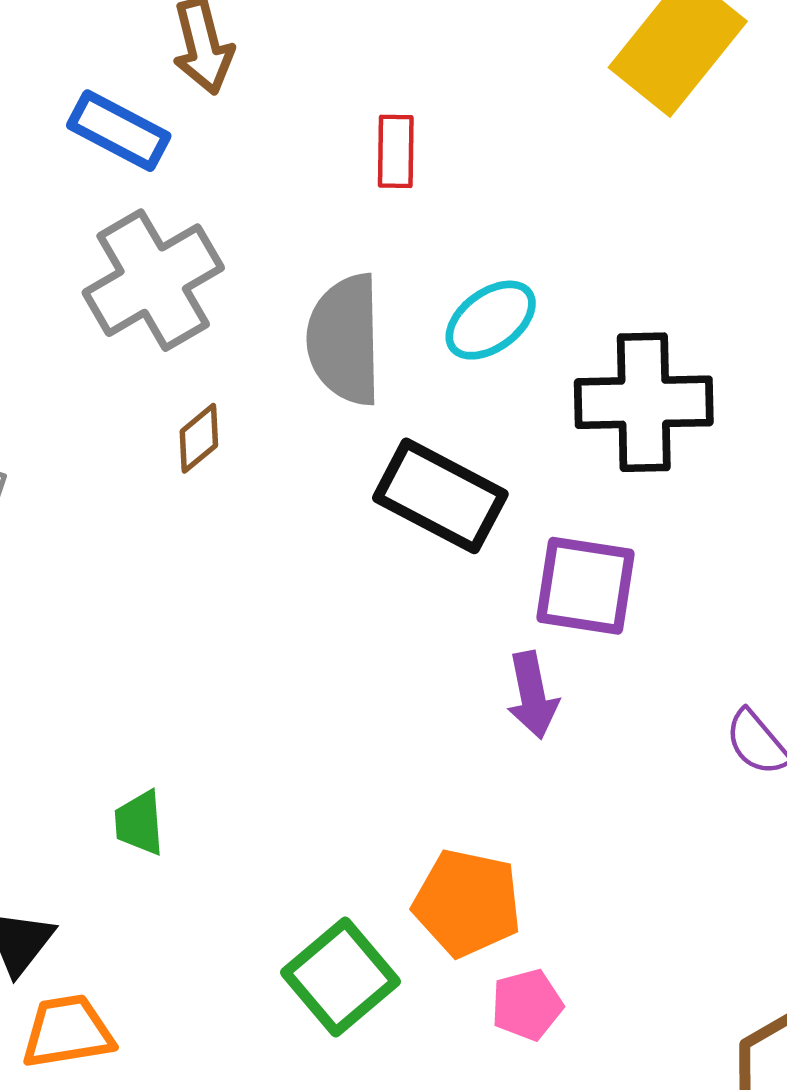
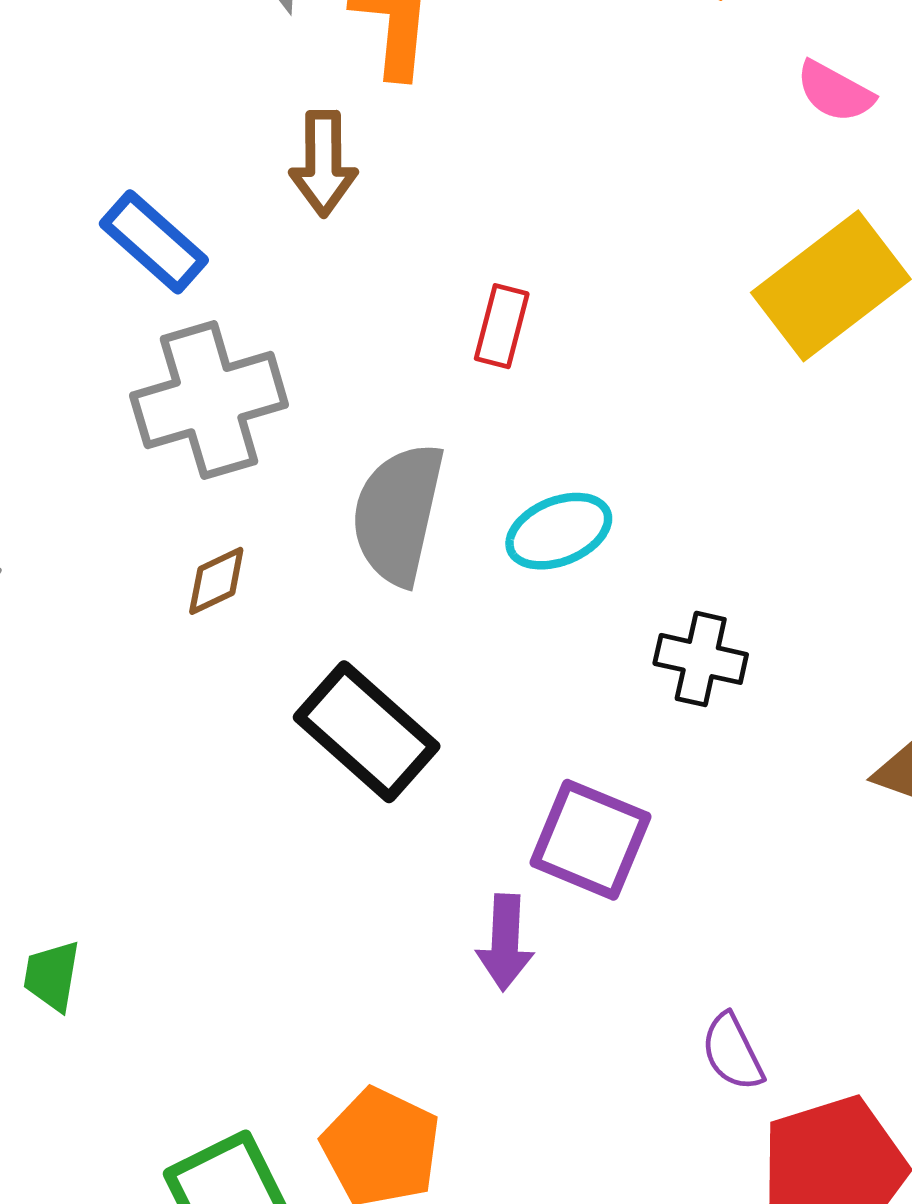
blue rectangle: (119, 131) -> (154, 242), moved
black cross: (644, 402) -> (701, 659), size x0.6
black rectangle: (440, 496) -> (367, 732), moved

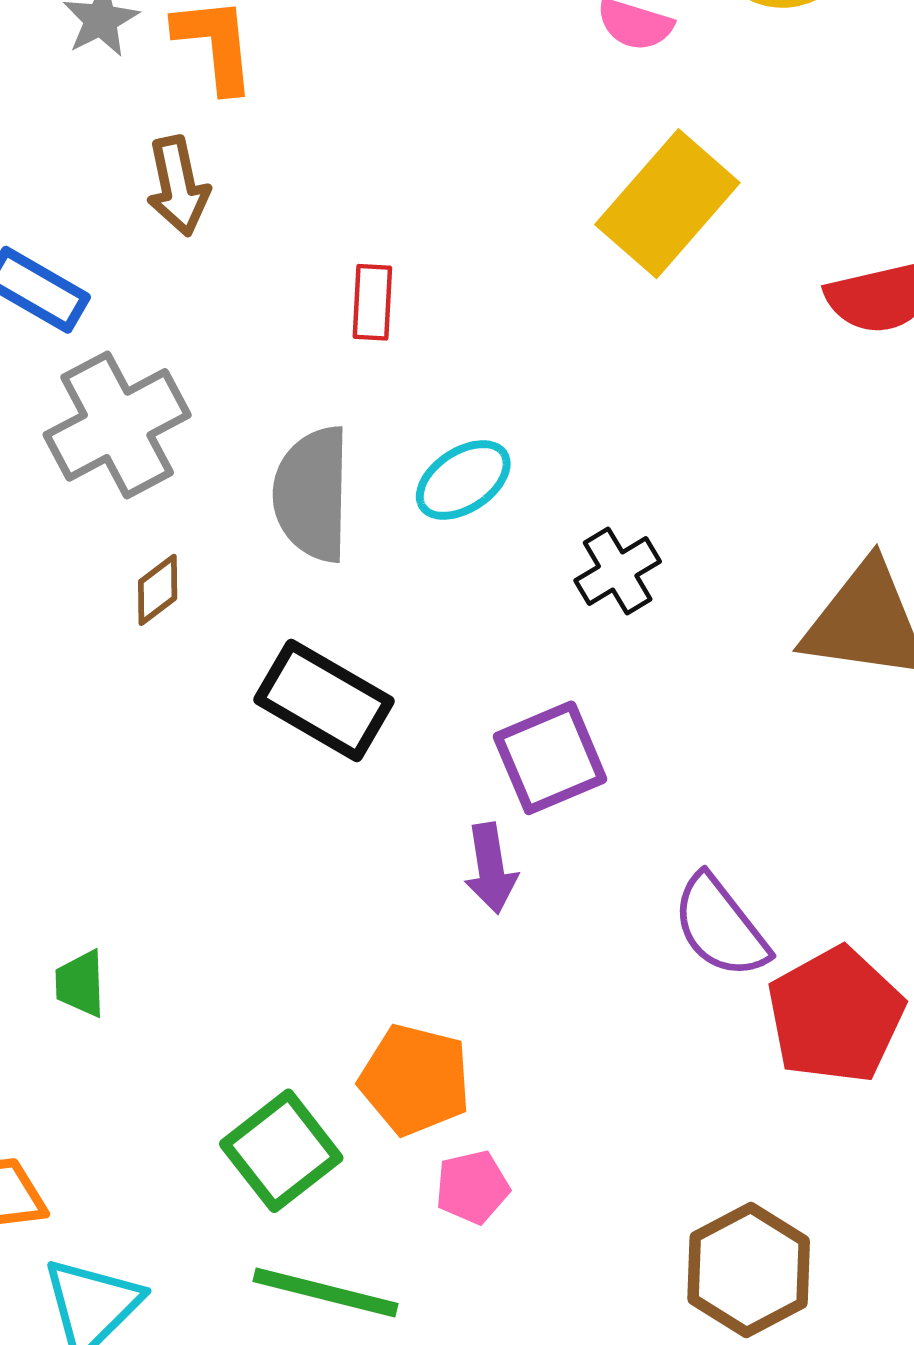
black cross: (701, 659) -> (618, 571), turned -32
purple square: (590, 840) -> (550, 758), turned -34
purple semicircle: (732, 1052) -> (720, 926), size x1.5

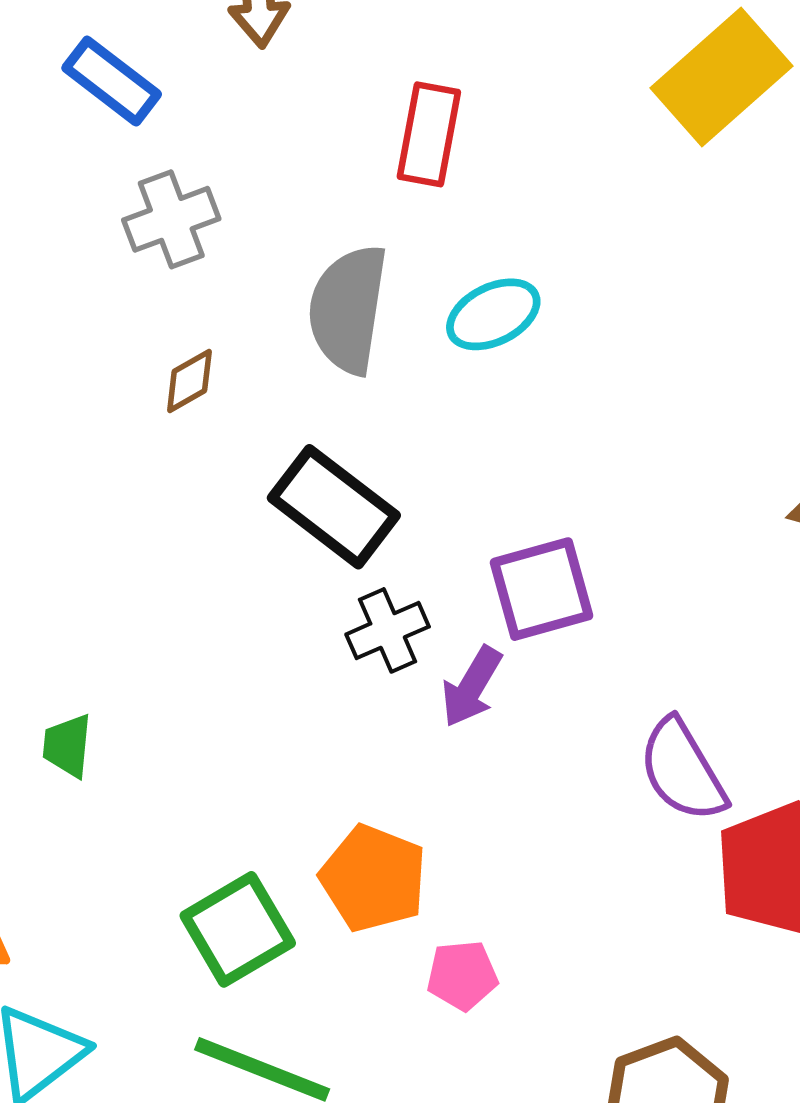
red rectangle: (372, 302) -> (429, 134), size x1.4
gray cross: (117, 425) -> (171, 219), size x0.7
black cross: (618, 571) -> (388, 630), moved
purple arrow: (491, 868) -> (472, 687), turned 32
pink pentagon: (472, 1187) -> (462, 975), moved

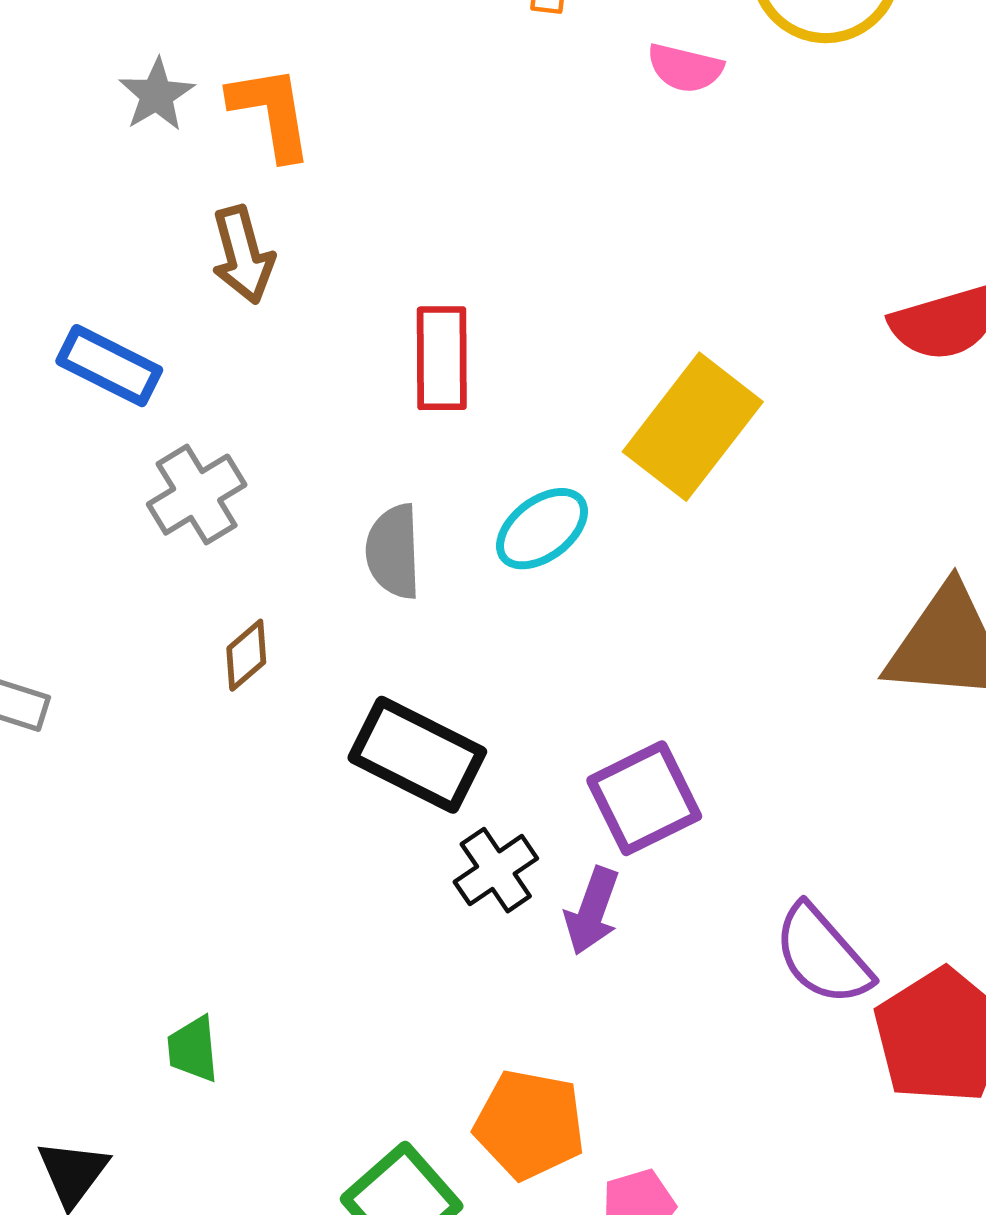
yellow rectangle: (721, 77) -> (693, 427), moved
gray semicircle: (348, 309) -> (393, 551), size x0.7

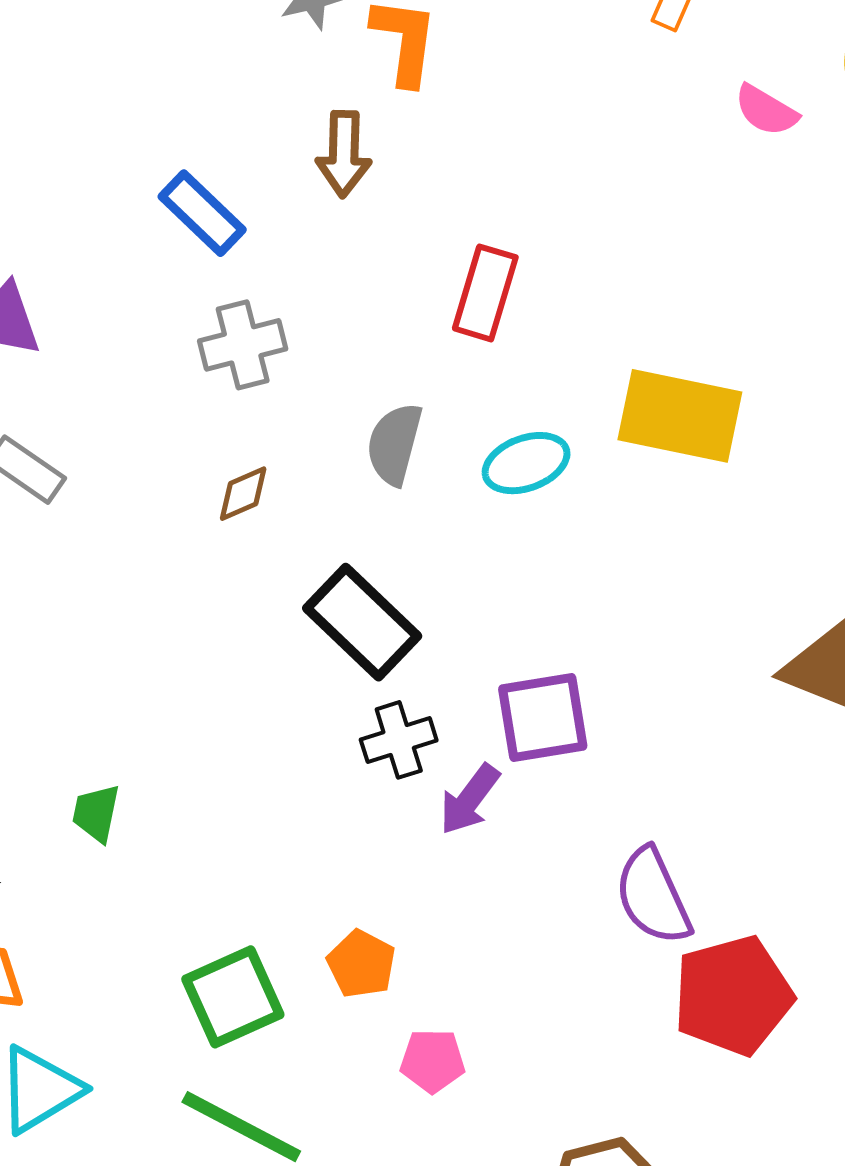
yellow rectangle: (693, 427) -> (680, 416), turned 47
orange pentagon: (530, 1125) -> (361, 964), size x0.7

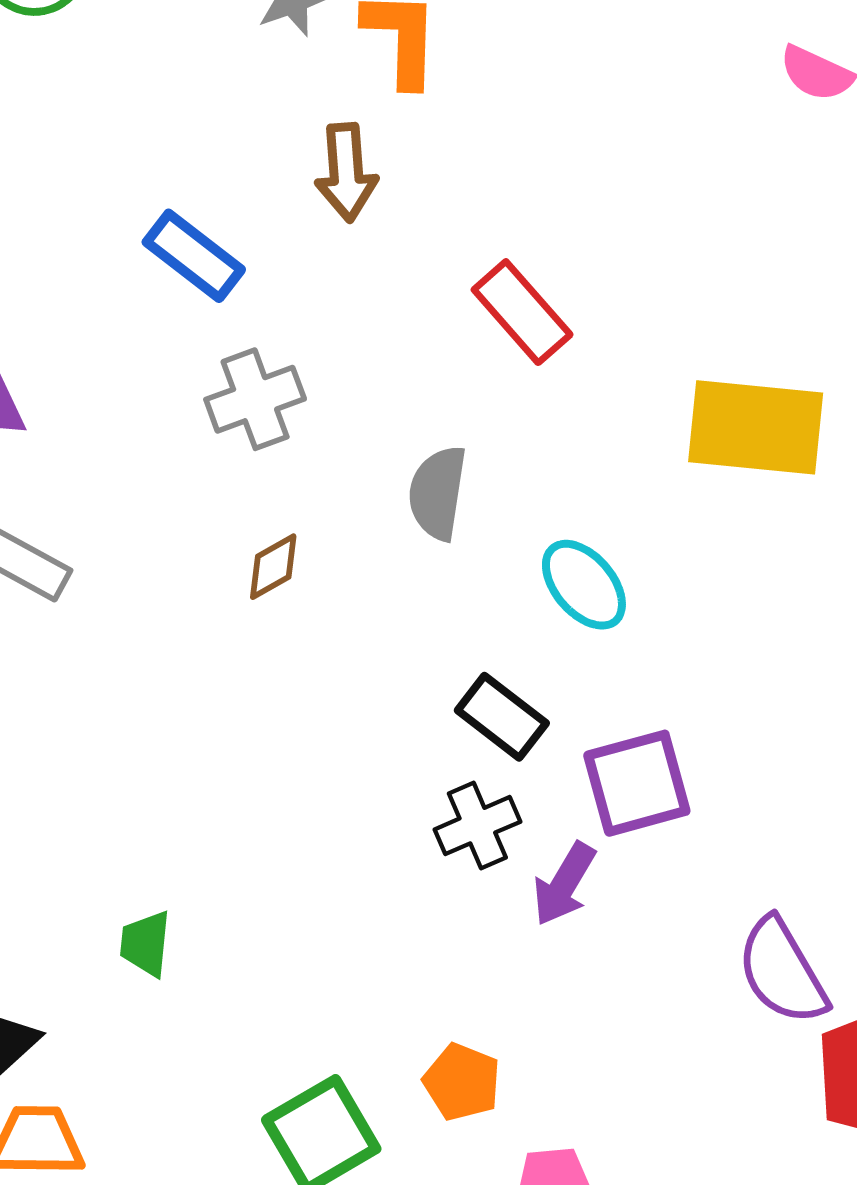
red rectangle: (485, 293) -> (522, 312), turned -52
cyan ellipse: (526, 463) -> (584, 585), moved, turned 76
black rectangle: (362, 622) -> (502, 717), moved, size x0.7

